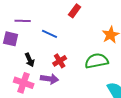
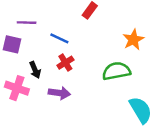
red cross: (60, 61) -> (65, 63), moved
pink cross: (24, 83) -> (17, 88), moved

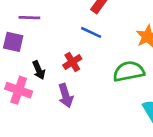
blue line: (59, 38) -> (91, 32), moved
purple arrow: (59, 93) -> (66, 96), turned 65

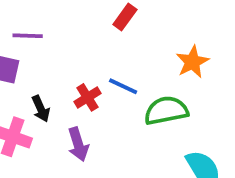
blue line: (91, 32) -> (123, 86), moved

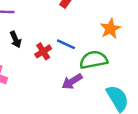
black arrow: (41, 109) -> (16, 39), moved
purple arrow: (78, 144) -> (72, 81), moved, turned 75

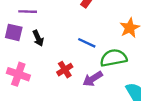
red cross: (43, 51) -> (65, 70), moved

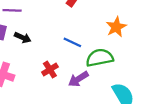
black arrow: (38, 38) -> (23, 38), turned -42

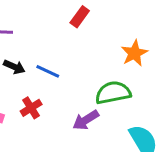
blue line: (72, 42) -> (48, 71), moved
red cross: (50, 70) -> (31, 108), moved

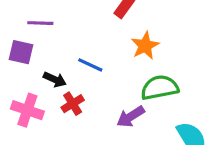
orange star: (134, 53) -> (145, 46), moved
black arrow: (14, 67) -> (55, 79), moved

